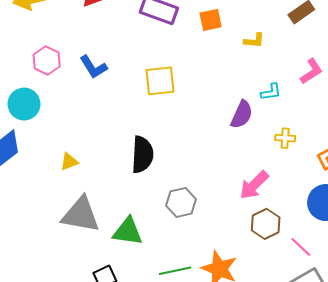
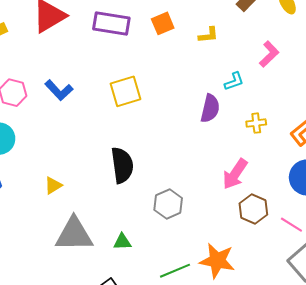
green triangle: (128, 231) -> (122, 242), size x0.6

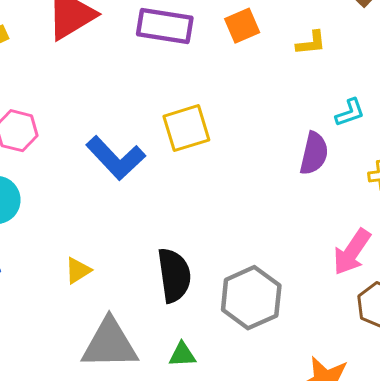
blue L-shape: (59, 90) -> (116, 158), moved, size x1.4
black semicircle: (122, 165) -> (174, 275), moved
gray hexagon: (168, 204) -> (251, 298), size x1.4

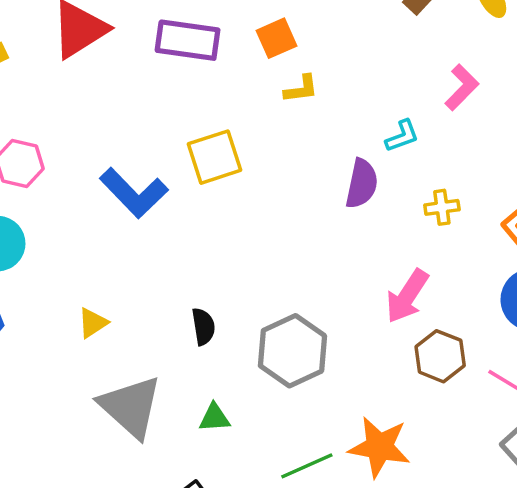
yellow L-shape: (311, 43) -> (301, 89), moved
black semicircle: (174, 275) -> (203, 327), size x0.6
gray triangle: (110, 344) -> (131, 407), turned 44

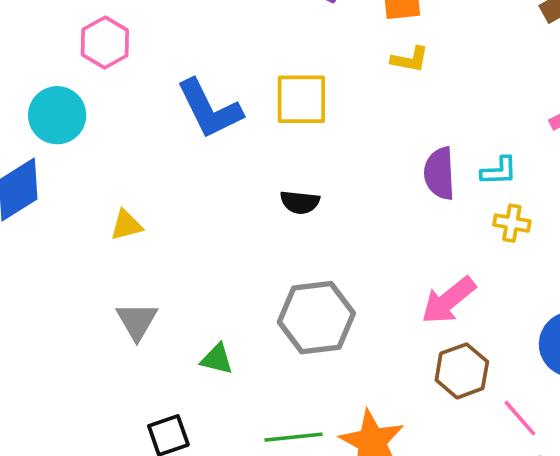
cyan L-shape: (402, 136) -> (499, 171), moved
purple semicircle: (362, 184) -> (440, 173), turned 147
black semicircle: (203, 327) -> (300, 202), moved, turned 87
gray triangle: (131, 407) -> (137, 321), size x0.6

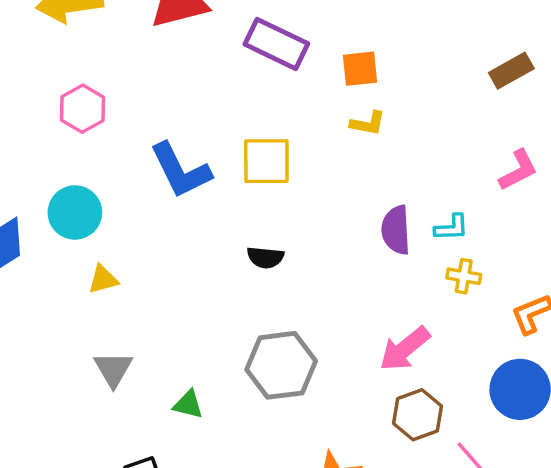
cyan circle: (57, 115) -> (75, 212), moved

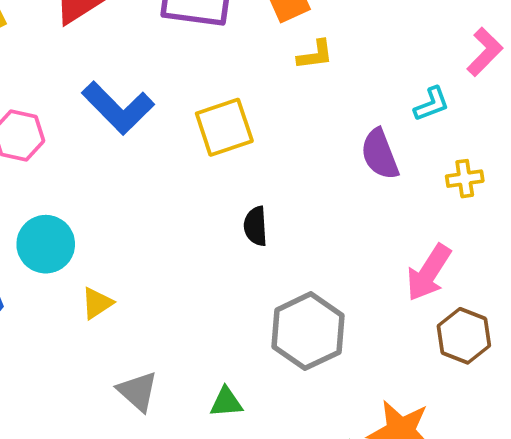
blue L-shape: (180, 170) -> (118, 108), moved
cyan L-shape: (451, 228) -> (432, 104), moved
black semicircle: (265, 257) -> (256, 226), turned 99

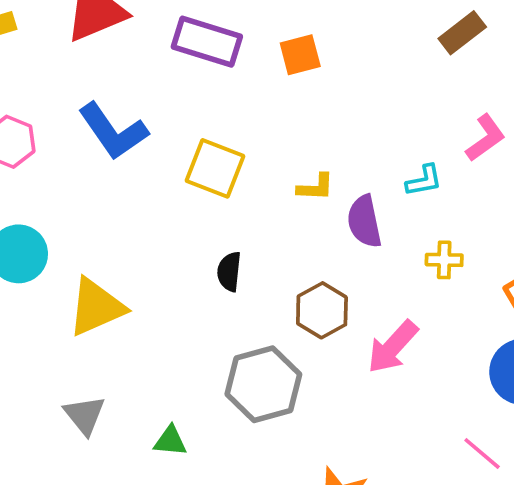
yellow L-shape: (315, 55) -> (316, 187), moved
yellow square: (224, 127) -> (215, 168), turned 30
yellow triangle: (97, 303) -> (96, 307), moved, size x1.8
brown hexagon: (464, 336) -> (322, 310), moved

